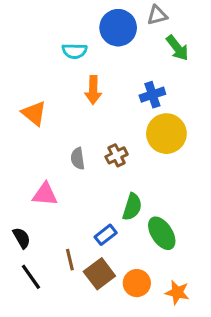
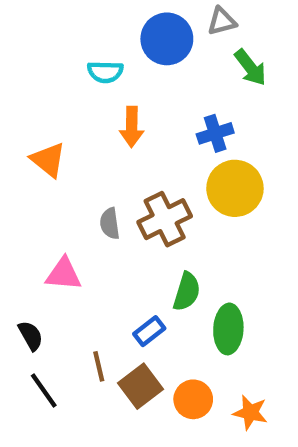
brown cross: (117, 155) -> (165, 219), size x1.6
green ellipse: (162, 233) -> (228, 329), turned 36

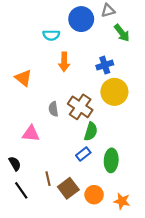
brown cross: (165, 219) -> (80, 107), turned -30
green semicircle: (187, 292) -> (91, 131), moved
blue rectangle: (149, 331) -> (83, 154), moved

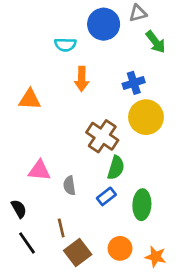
orange triangle: (23, 78) -> (30, 99), turned -36
gray semicircle: (53, 109) -> (69, 185), moved
brown square: (68, 188) -> (78, 253), moved

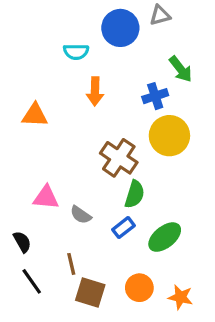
green arrow: (156, 42) -> (181, 69), moved
gray semicircle: (69, 185) -> (81, 215), turned -48
green ellipse: (142, 205) -> (165, 237), turned 48
brown square: (78, 253) -> (90, 292), turned -36

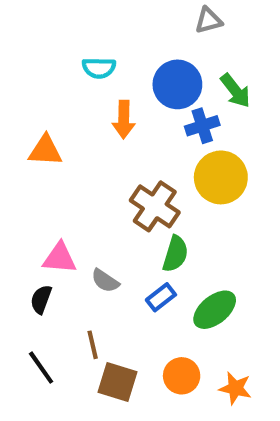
blue circle: (120, 28) -> (177, 84), moved
black semicircle: (22, 242) -> (41, 299), moved, turned -130

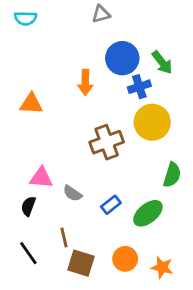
gray triangle: (208, 20) -> (101, 14), moved
cyan semicircle: (99, 68) -> (26, 18), moved
brown cross: (155, 206) -> (107, 142), turned 36
green semicircle: (175, 254) -> (172, 175), moved

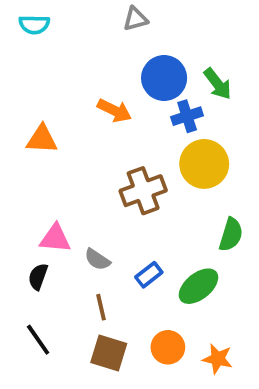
orange arrow: (85, 82) -> (114, 110), turned -65
brown line: (64, 237) -> (101, 307), moved

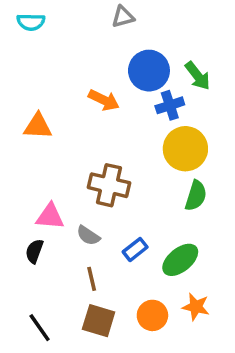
brown cross: (143, 191) -> (109, 185), moved, turned 33
green semicircle: (231, 235) -> (196, 196), moved
black line: (38, 340) -> (40, 328), moved
orange star: (218, 359) -> (196, 307), moved

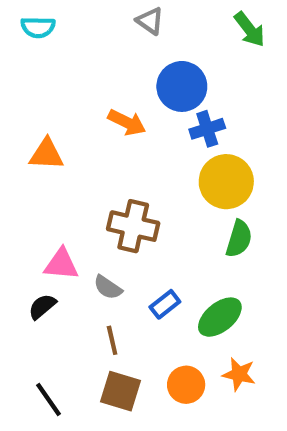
gray triangle: (123, 17) -> (150, 21), turned 50
green arrow: (198, 76) -> (250, 29), moved
black semicircle: (34, 251) -> (42, 306), turned 30

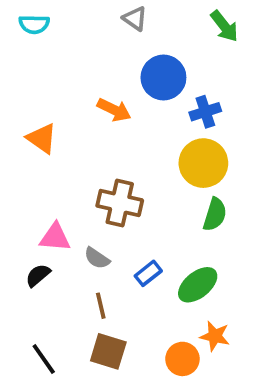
blue cross: (207, 129) -> (205, 112), moved
orange triangle: (46, 154) -> (42, 138), turned 32
orange circle: (186, 385) -> (182, 359), moved

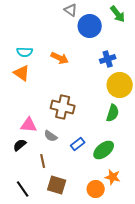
cyan semicircle: (34, 24) -> (25, 52), moved
blue circle: (163, 77) -> (90, 26), moved
yellow circle: (203, 163) -> (120, 85), moved
brown line: (101, 306) -> (43, 161), moved

